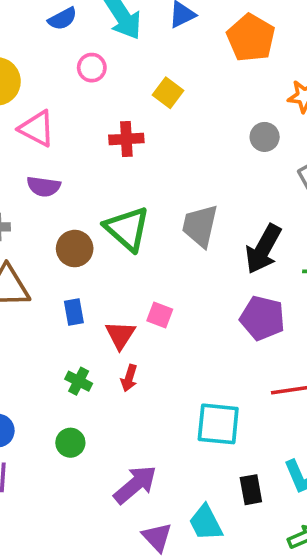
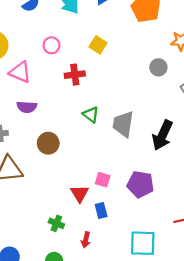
pink circle: (92, 68) -> (51, 45), moved
green triangle: (127, 229) -> (91, 115), moved, size x0.6
blue rectangle: (74, 312) -> (101, 210), moved
purple pentagon: (262, 318) -> (140, 184), moved
red arrow: (129, 378) -> (86, 240), moved

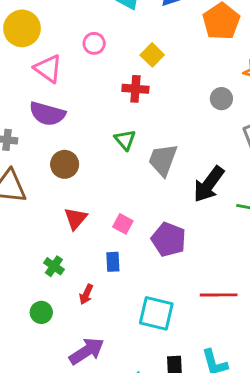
red cross: (75, 75) -> (135, 89), moved
purple semicircle: (27, 107) -> (47, 114), size x1.4
red triangle: (80, 194) -> (76, 218), moved

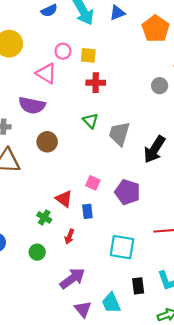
yellow square: (152, 55) -> (88, 55), moved, turned -35
pink triangle: (48, 69) -> (46, 73), moved
red triangle: (76, 218) -> (64, 199), moved, turned -30

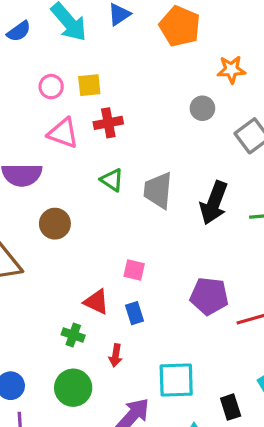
pink triangle: (46, 73) -> (63, 133), moved
purple pentagon: (127, 192) -> (209, 296), moved
cyan square: (122, 247) -> (176, 380), moved
green circle: (37, 252) -> (73, 388), size x1.5

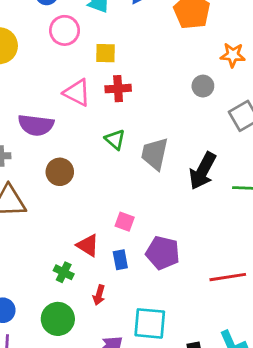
pink circle: (51, 87) -> (65, 30), moved, size x1.4
purple pentagon: (209, 296) -> (163, 253), moved

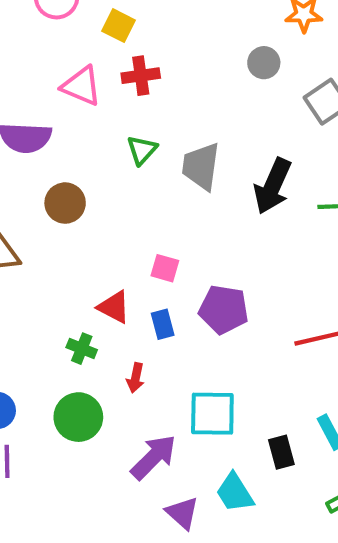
yellow square: (105, 53) -> (119, 26), turned 30
green triangle: (115, 139) -> (142, 150), turned 35

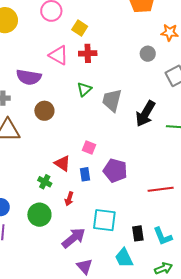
black rectangle: (281, 452) -> (138, 233), moved
cyan trapezoid: (235, 493) -> (124, 258), moved

